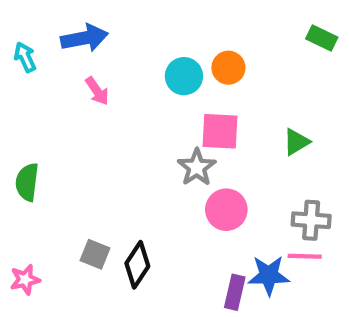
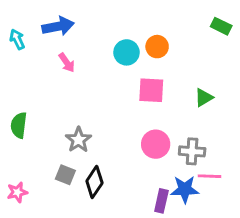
gray star: (197, 167) -> (78, 140), moved
gray cross: (311, 220) -> (192, 151), moved

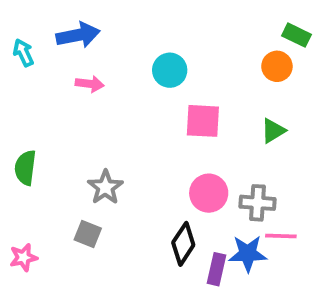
orange circle: (157, 47) -> (277, 66), moved
pink arrow: (67, 63) -> (90, 84), turned -48
black diamond: (94, 182) -> (183, 244), moved

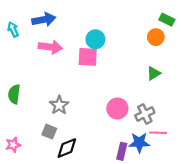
pink arrow: (90, 84) -> (50, 47), size x1.5
pink square: (203, 121) -> (88, 57), moved
gray cross: (257, 203) -> (145, 114), turned -30
black diamond: (183, 244) -> (67, 148), moved, turned 35

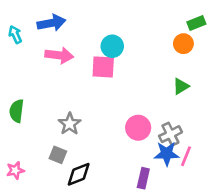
green rectangle: (167, 20) -> (196, 23), turned -48
pink line: (158, 133) -> (186, 156), turned -70
blue star: (139, 143) -> (167, 154), moved

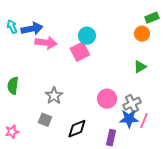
blue arrow: (51, 23) -> (32, 29), moved
pink square: (103, 67) -> (80, 52), turned -30
black diamond: (79, 174) -> (77, 129), moved

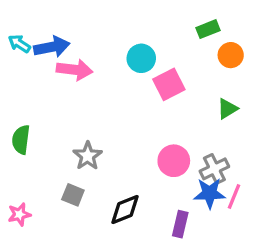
green rectangle: (152, 18) -> (208, 29), moved
cyan arrow: (12, 27) -> (19, 44), turned -32
pink square: (80, 52) -> (169, 84), moved

